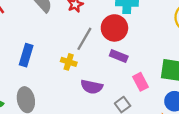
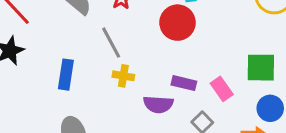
gray line: (84, 39) -> (111, 43), moved, turned -50
purple rectangle: (119, 56) -> (184, 83), moved

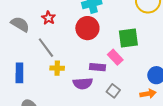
green square: (261, 68) -> (128, 38), moved
pink rectangle: (222, 89) -> (115, 57), moved

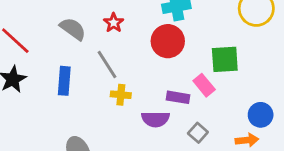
blue rectangle: (19, 73) -> (64, 81), moved

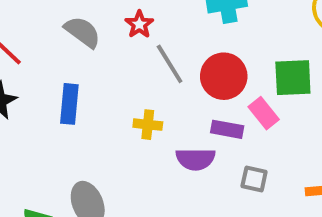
red circle: (168, 41) -> (224, 76), moved
gray line: (107, 65) -> (170, 64), moved
gray square: (198, 133) -> (254, 179), turned -30

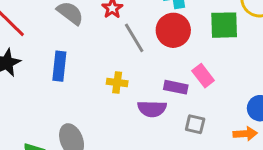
red circle: (224, 76) -> (173, 30), moved
green square: (293, 78) -> (224, 25), moved

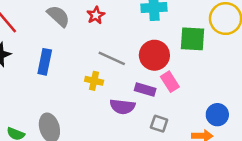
red circle: (173, 30) -> (154, 55), moved
gray line: (134, 38) -> (112, 58), moved, turned -40

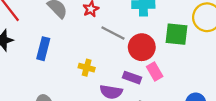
gray line: (112, 58) -> (113, 33), moved

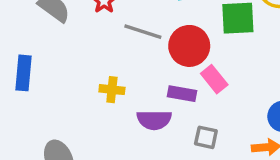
blue rectangle: (43, 49) -> (23, 73), moved

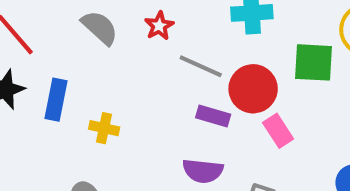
yellow cross: (112, 90) -> (104, 128), moved
purple rectangle: (182, 94) -> (213, 116), moved

